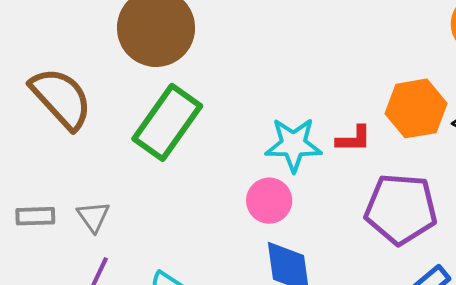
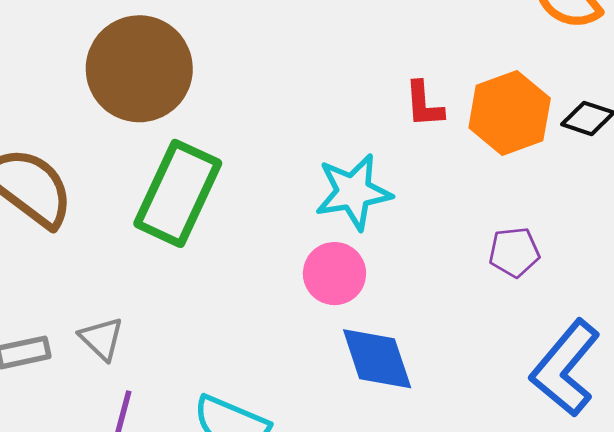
red L-shape: (354, 139) -> (424, 104), moved, turned 96
purple pentagon: (401, 209) -> (514, 252), size x0.5

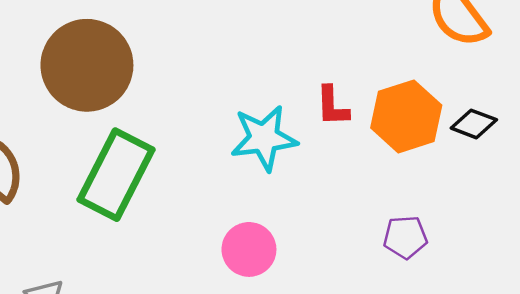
cyan star: (353, 192) -> (264, 138), moved

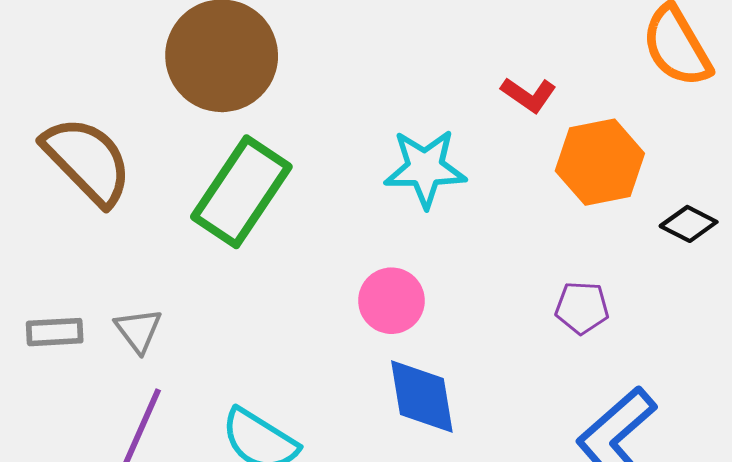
red L-shape: (332, 106) -> (529, 95), moved, turned -60
black diamond: (474, 124) -> (689, 224), moved

